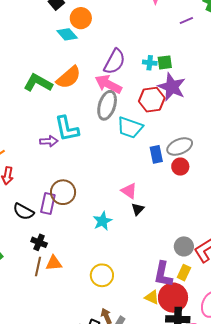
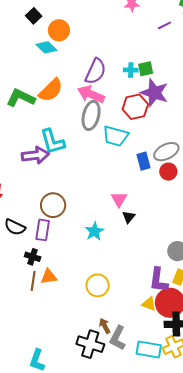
purple arrow: (49, 141) -> (35, 155), size x1.5
pink triangle: (129, 191) -> (119, 199), turned 30
purple rectangle: (48, 203) -> (43, 230), moved

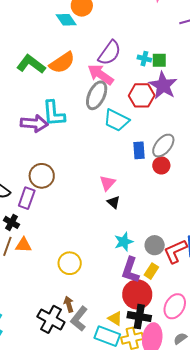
gray ellipse: (166, 152) -> (163, 146), turned -35
black triangle: (129, 217) -> (114, 202), turned -40
cyan star: (94, 231) -> (124, 242), moved
yellow triangle: (149, 304) -> (115, 318), moved

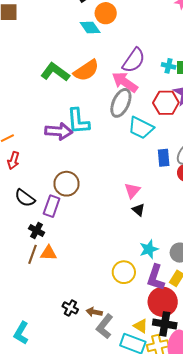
yellow circle: (70, 263) -> (124, 272), moved
brown arrow: (69, 304) -> (94, 312), turned -63
black cross: (51, 319) -> (70, 308), moved, size x0.6

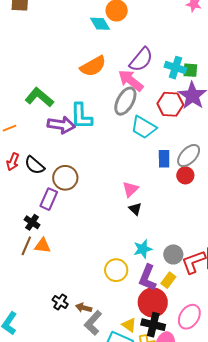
cyan cross: (169, 66) -> (175, 68), size x1.5
green L-shape: (55, 72) -> (39, 97), moved
red arrow: (13, 160) -> (13, 162), moved
black semicircle: (25, 198) -> (35, 165), moved

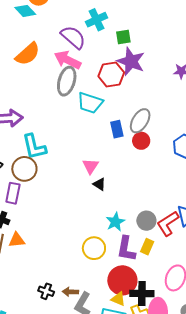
purple semicircle: (141, 60) -> (73, 37), turned -76
cyan cross: (175, 68) -> (97, 20), moved, turned -30
cyan L-shape: (81, 116) -> (34, 147), moved
red circle: (153, 302) -> (122, 280), moved

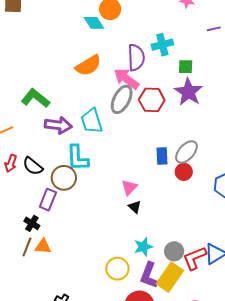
purple semicircle: (73, 37) -> (136, 57), turned 36
red hexagon: (111, 74) -> (152, 100), moved
cyan trapezoid: (90, 103) -> (92, 121), moved, turned 44
yellow rectangle: (147, 247) -> (170, 277), size x1.8

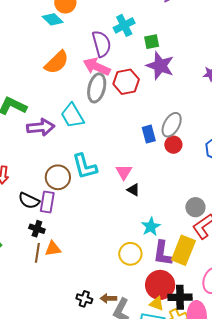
cyan L-shape: (78, 158) -> (85, 166), moved
black semicircle: (33, 166) -> (29, 201), moved
gray circle: (174, 251) -> (195, 207), moved

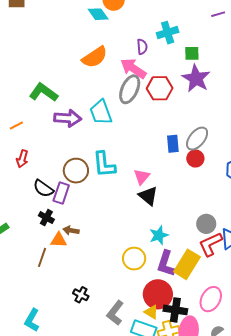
purple semicircle: (102, 44) -> (142, 47), size x0.6
black triangle: (133, 190) -> (148, 196), size x1.5
brown line: (37, 253) -> (42, 257), moved
brown arrow: (108, 298) -> (71, 230), moved

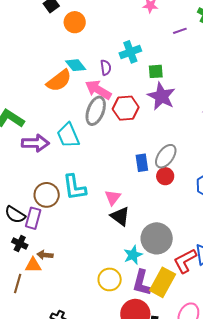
cyan diamond: (98, 14) -> (76, 65), moved
gray circle: (206, 224) -> (157, 238), moved, size x1.6

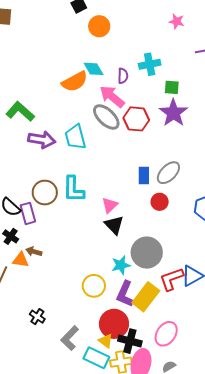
gray ellipse: (96, 111) -> (106, 117), turned -76
red circle: (165, 176) -> (160, 202), moved
purple rectangle: (33, 218) -> (28, 213), turned -40

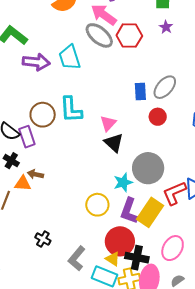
purple star: (173, 113) -> (166, 27), size x0.5

